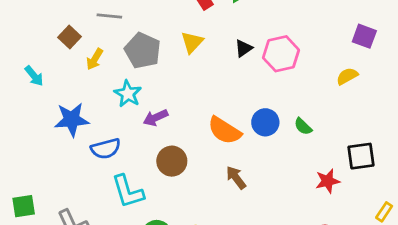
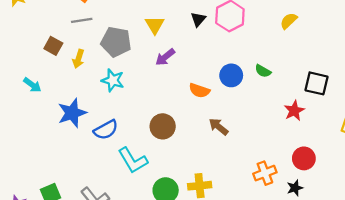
purple arrow: (156, 118) -> (165, 57), moved
orange semicircle: (224, 131) -> (199, 91), size x0.7
black square: (361, 156) -> (316, 83), turned 35

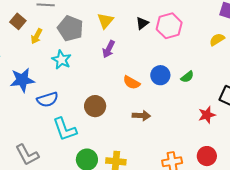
purple arrow: (165, 57) -> (109, 49), turned -36
green semicircle: (263, 71) -> (187, 77), turned -80
brown arrow: (219, 127) -> (141, 116), turned 132

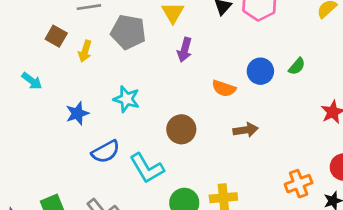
cyan star: (61, 60) -> (126, 99), moved
blue star: (22, 80) -> (77, 113), size x0.7
blue semicircle: (48, 100) -> (106, 152), moved

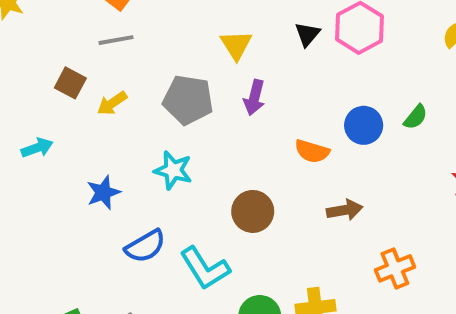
gray pentagon: (128, 32) -> (188, 100), moved
yellow arrow: (85, 51) -> (112, 103), turned 40
cyan arrow: (32, 81) -> (37, 148), turned -55
orange cross: (299, 184) -> (395, 268), moved

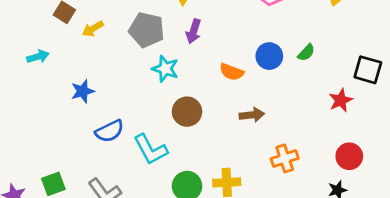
cyan star: (173, 170) -> (165, 69), moved

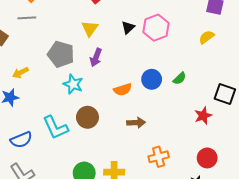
yellow arrow: (93, 29) -> (20, 73), moved
orange semicircle: (232, 72) -> (123, 90), turned -42
blue semicircle: (110, 131) -> (21, 140), moved
cyan L-shape: (151, 149) -> (55, 127), moved

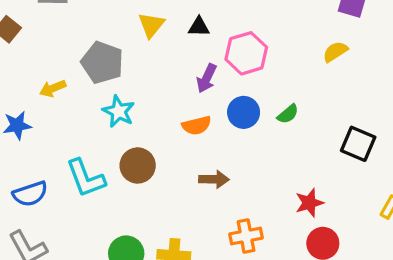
black triangle: (128, 28) -> (199, 27), moved, turned 40
pink hexagon: (156, 28) -> (246, 53), moved
purple arrow: (96, 57) -> (207, 78), moved
yellow arrow: (20, 73) -> (53, 88), moved
red star: (203, 116) -> (309, 203), moved

